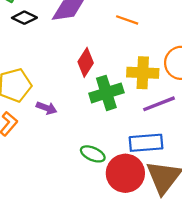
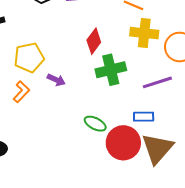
yellow cross: (143, 73) -> (144, 33), moved
blue rectangle: (146, 143) -> (144, 117), size x0.7

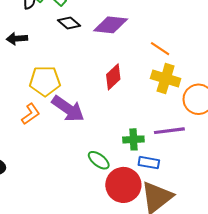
green cross: (111, 70) -> (133, 139), moved, size x0.7
purple arrow: (56, 80) -> (68, 109), size x1.8

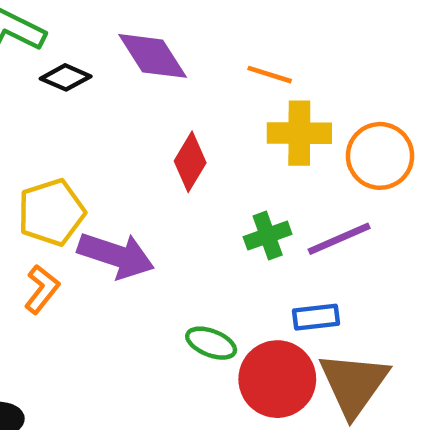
purple diamond: (111, 25) -> (153, 56), turned 68
green cross: (133, 139) -> (268, 236), moved

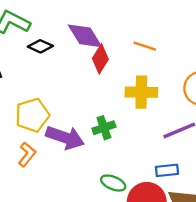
yellow cross: (299, 133) -> (141, 92), moved
red diamond: (190, 162) -> (100, 59), moved
green cross: (268, 236) -> (104, 128), moved

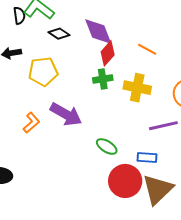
yellow pentagon: (32, 115) -> (43, 72), moved
green cross: (104, 128) -> (103, 79), moved
green ellipse: (113, 183) -> (107, 146), moved

